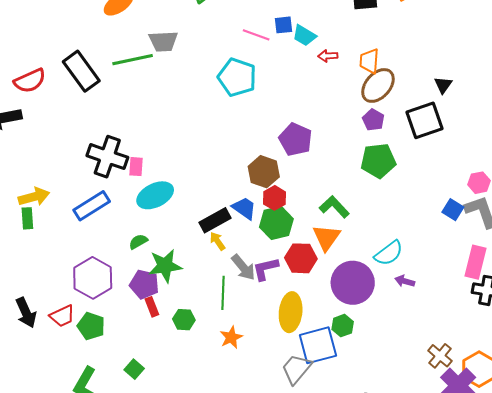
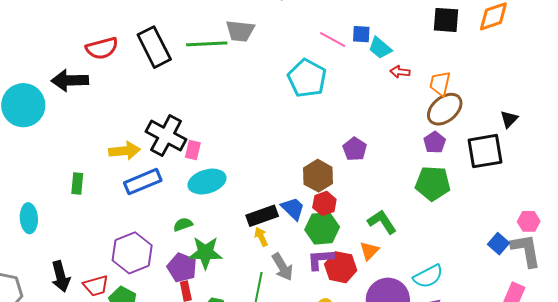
purple pentagon: (296, 139) -> (355, 149), size x0.7
yellow arrow: (34, 197) -> (124, 151), moved
orange triangle: (326, 237) -> (369, 251), size x0.7
purple L-shape: (265, 269) -> (320, 259), moved

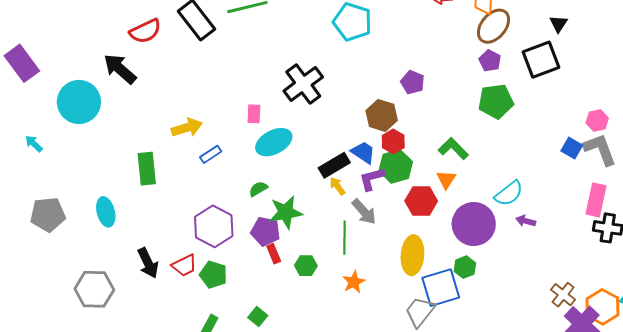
black arrow: (70, 80) -> (120, 69), turned 54
black cross: (166, 136) -> (303, 84), moved, turned 36
blue rectangle: (143, 182) -> (211, 154), size x0.6
green rectangle: (77, 184) -> (147, 169), size x1.5
purple L-shape: (320, 259) -> (372, 179), moved

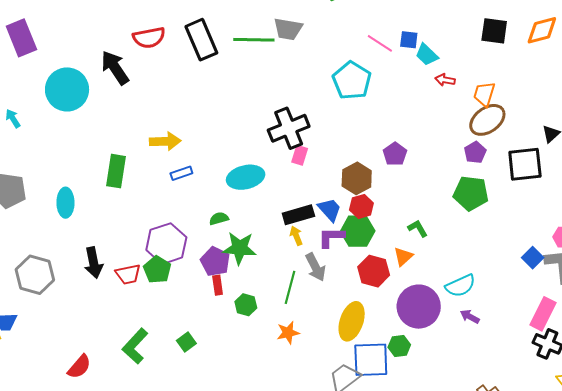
pink rectangle: (254, 114) -> (300, 155), moved
green L-shape: (453, 149) -> (418, 228), size x0.7
green pentagon: (213, 275) -> (157, 270), moved

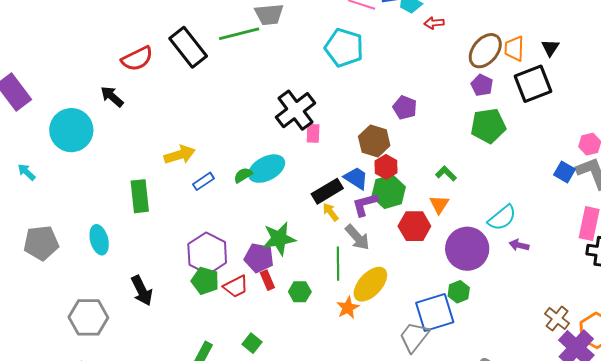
black arrow: (115, 68) -> (112, 97), size x0.7
orange trapezoid: (484, 94) -> (514, 49), moved
green semicircle: (219, 219) -> (243, 175), moved
red trapezoid: (128, 274) -> (236, 286), moved
yellow ellipse: (352, 321) -> (370, 284), moved, turned 39

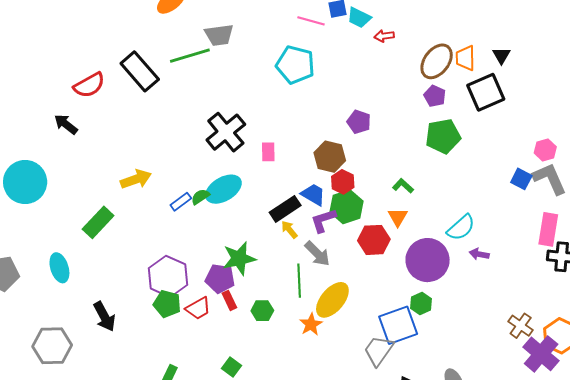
black cross: (295, 110) -> (226, 132), moved
cyan circle: (71, 130) -> (25, 182), moved
blue rectangle: (204, 181) -> (181, 202), moved
green rectangle: (140, 196) -> (98, 222), turned 52
green square: (252, 343) -> (231, 367), moved

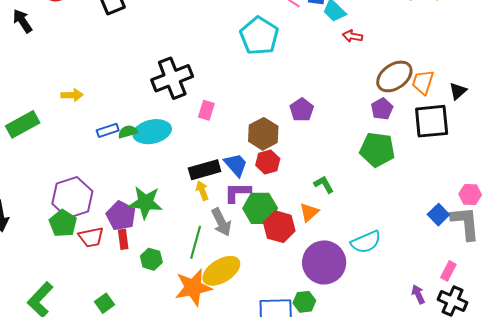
yellow arrow: (136, 179) -> (72, 95), size x0.7
green hexagon: (347, 207) -> (260, 208), moved
pink rectangle: (548, 229) -> (448, 271), size x0.6
purple arrow: (479, 254) -> (418, 294), moved, turned 36
orange star: (311, 324) -> (193, 287), size x1.6

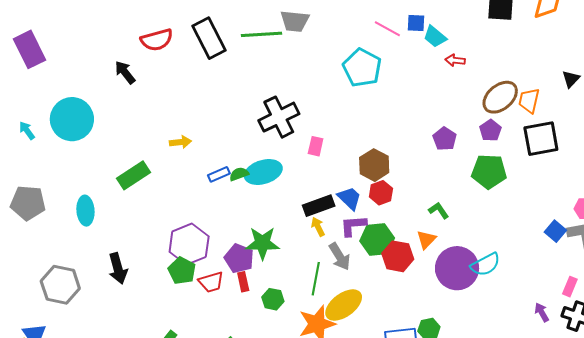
black triangle: (458, 91) -> (571, 79), moved
purple pentagon: (302, 110) -> (445, 139), moved
purple circle: (324, 262) -> (457, 268), moved

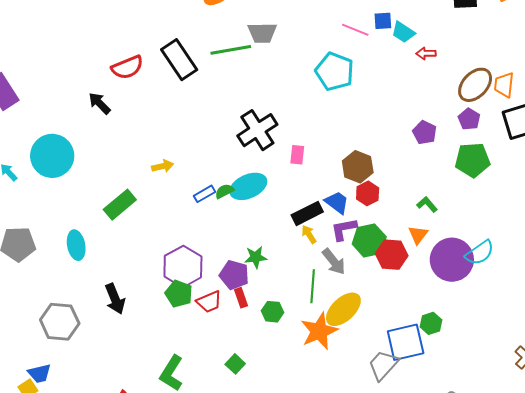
green star: (262, 243) -> (256, 257), size x0.7

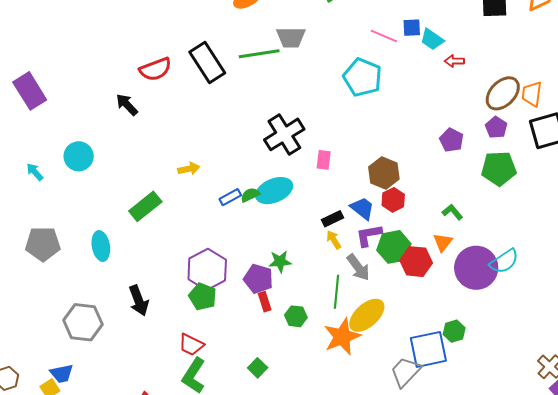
cyan circle: (52, 156) -> (79, 156), size x0.7
black rectangle: (307, 213) -> (332, 219), size x0.7
red trapezoid: (209, 302) -> (191, 345), moved, turned 48

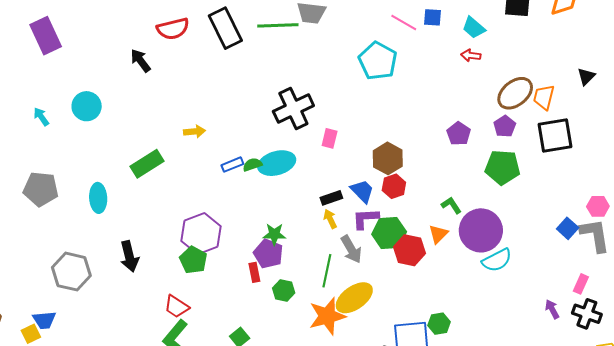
cyan trapezoid: (432, 39) -> (474, 28), moved
purple circle: (476, 268) -> (481, 230), moved
purple pentagon: (258, 279) -> (268, 254), moved

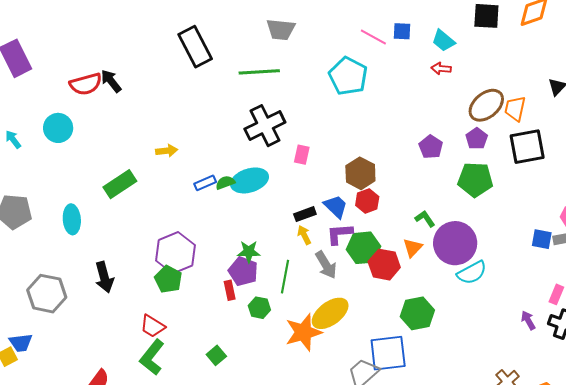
green line: (278, 25) -> (259, 72), moved
red semicircle: (173, 29) -> (86, 84), moved
blue square: (568, 228) -> (542, 239), turned -30
green line: (327, 271) -> (285, 277), moved
green hexagon: (439, 324) -> (417, 313), moved, size x1.5

